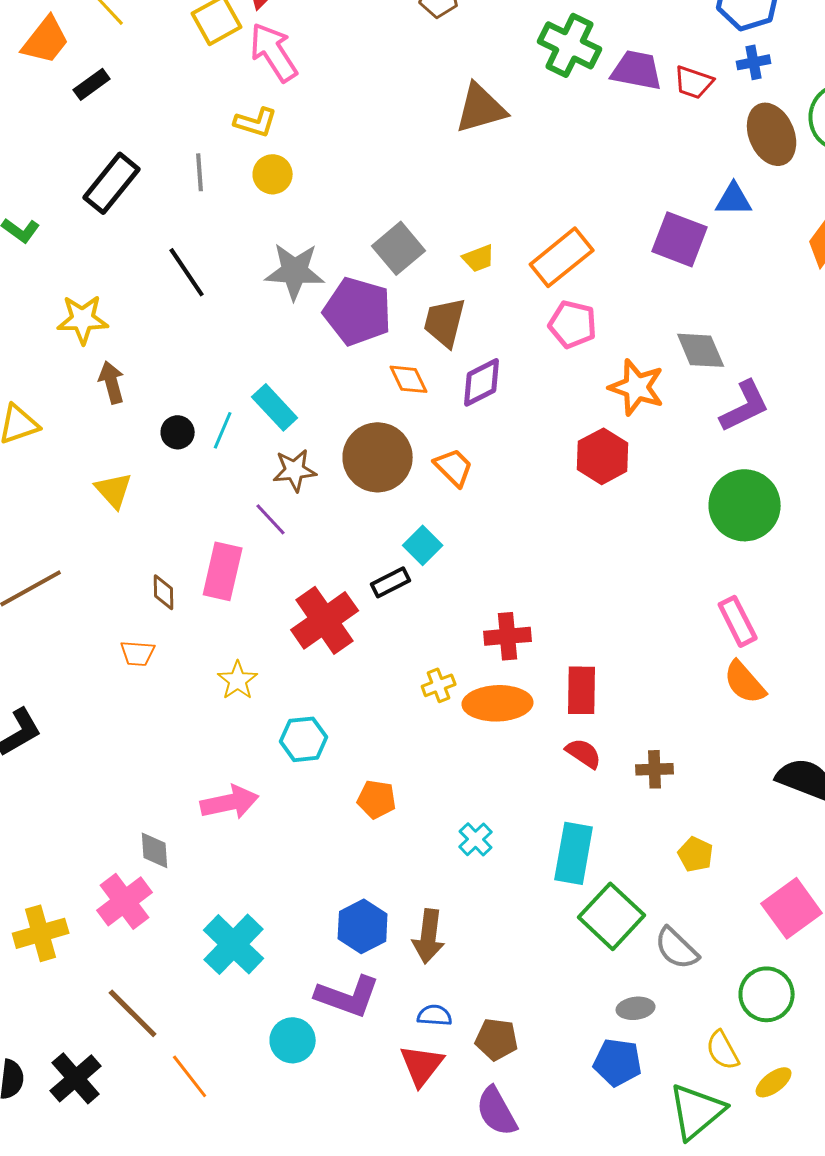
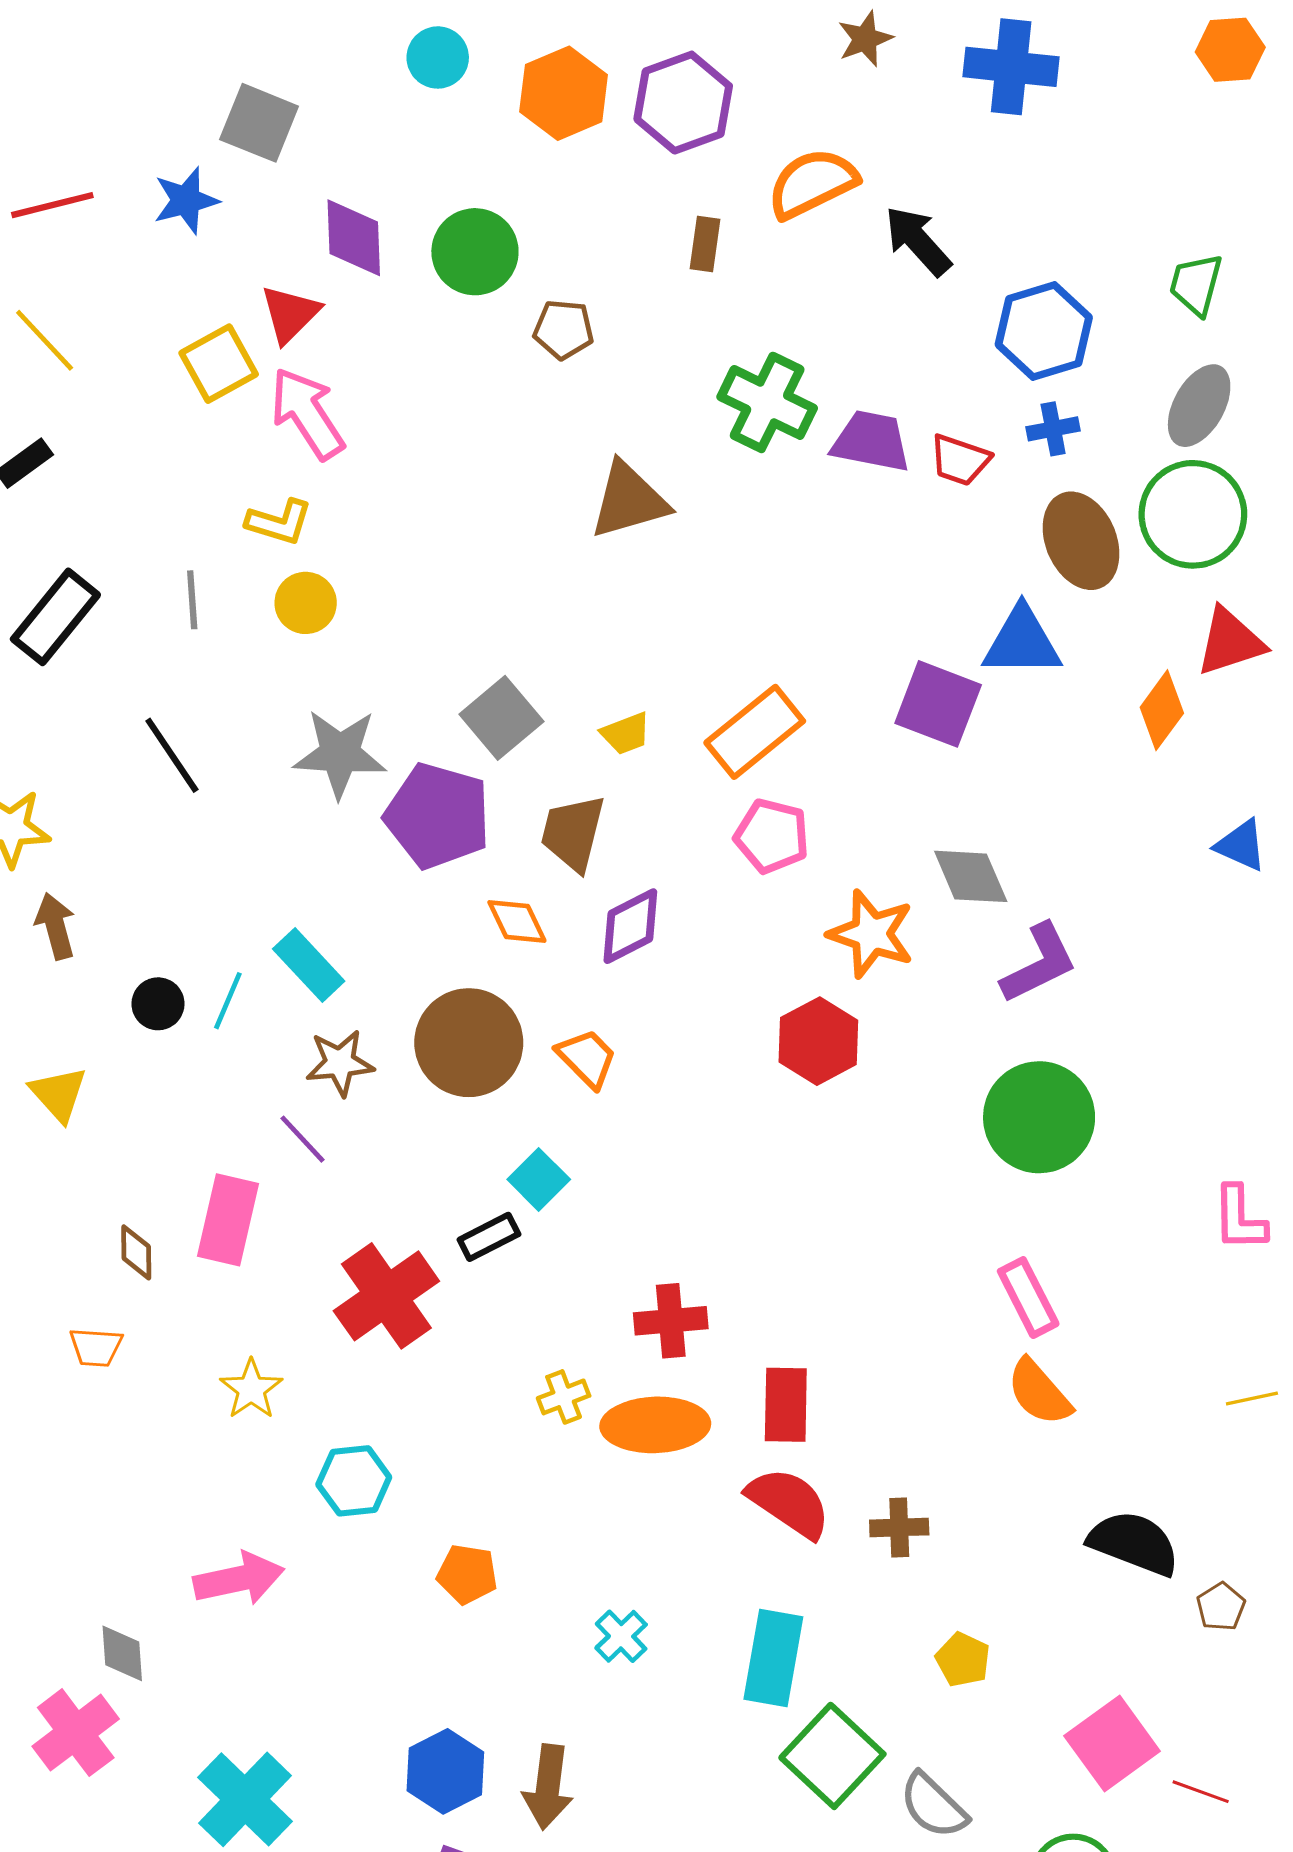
blue triangle: (734, 199) -> (1022, 642), size x1.4
red semicircle: (584, 753) -> (789, 1503), size x1.5

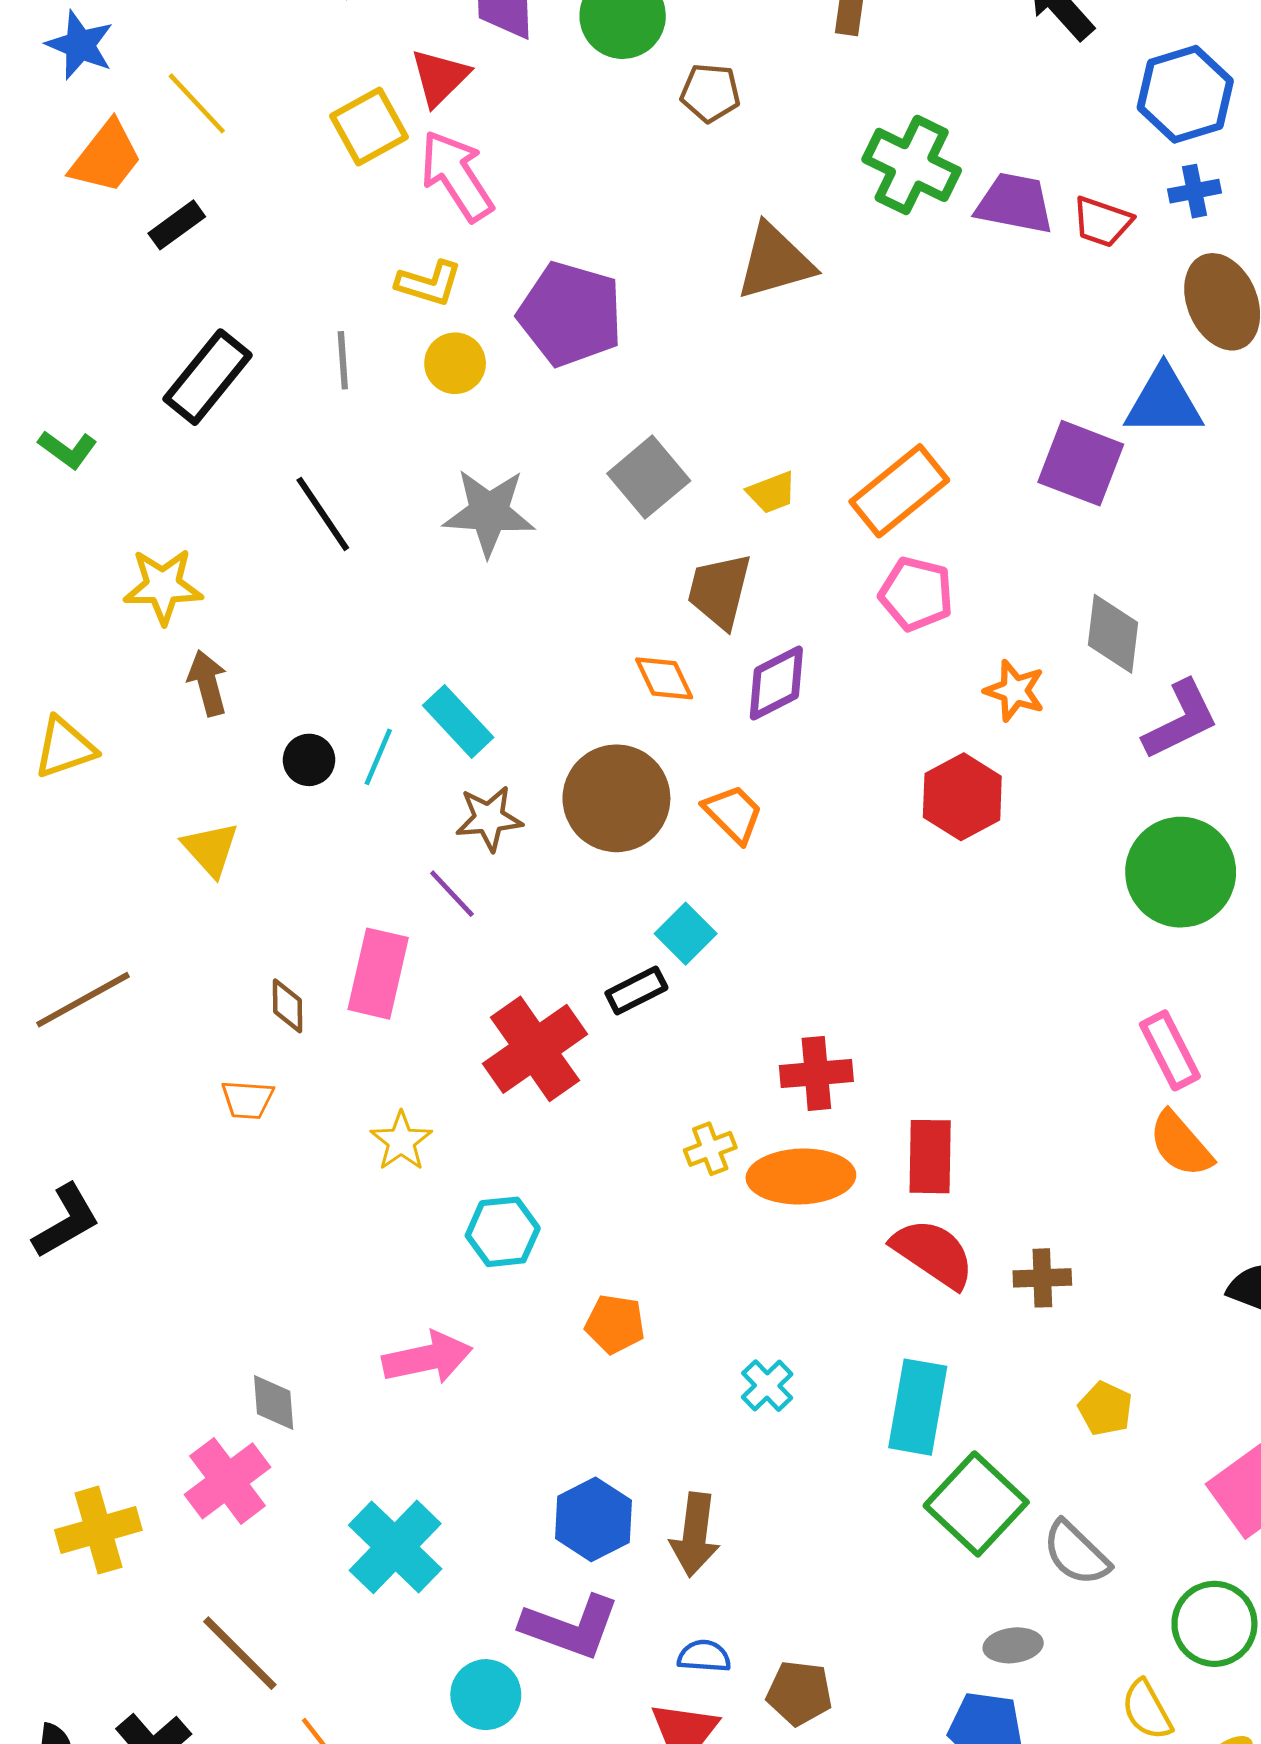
purple pentagon: (438, 816) -> (570, 314), moved
gray diamond: (971, 876) -> (1113, 634), turned 30
orange star: (871, 934) -> (1015, 691), size x0.7
pink arrow: (239, 1579) -> (427, 1358), moved

